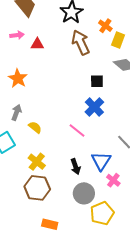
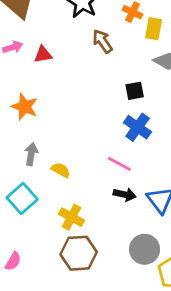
brown arrow: (81, 42) -> (102, 41), size x0.7
black arrow: (75, 166) -> (125, 194), moved, turned -49

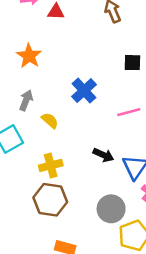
blue cross: (138, 127) -> (84, 91), moved
pink line: (119, 164) -> (129, 112), moved, turned -55
yellow cross: (71, 217) -> (51, 165), turned 35

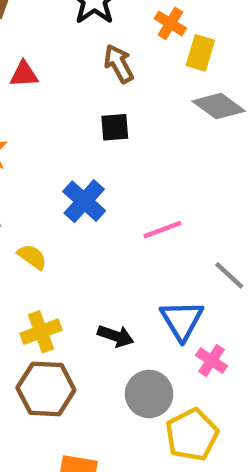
black square: (132, 63) -> (115, 127), moved
black arrow: (103, 155) -> (116, 336), moved

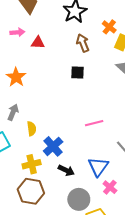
blue cross: (84, 201) -> (53, 146), moved
yellow semicircle: (32, 257) -> (32, 129), turned 40

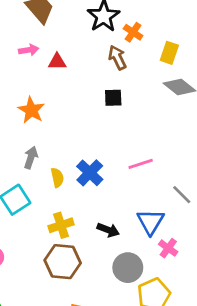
orange cross: (109, 27) -> (133, 32), moved
blue cross: (53, 146) -> (90, 173), moved

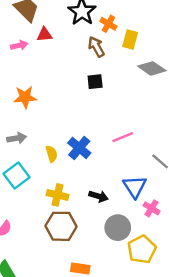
yellow rectangle: (169, 53) -> (130, 39), moved
red triangle: (57, 62) -> (45, 35), moved
orange star: (31, 110) -> (25, 97), turned -30
gray arrow: (31, 158) -> (17, 138), moved, turned 66
yellow cross: (61, 225) -> (57, 195), turned 35

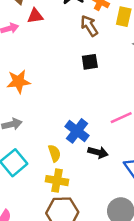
yellow semicircle: (52, 154) -> (54, 153), moved
black arrow: (98, 196) -> (98, 152), moved

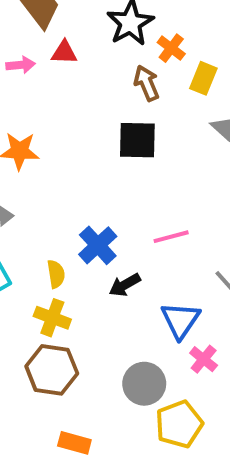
black square: (90, 62) -> (137, 140), size x1.5
black arrow: (98, 152) -> (125, 285), turned 126

